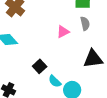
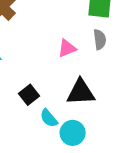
black triangle: (93, 59) -> (81, 92), moved

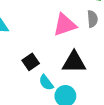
pink triangle: (67, 48) -> (65, 25), size x1.5

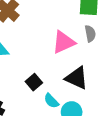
black triangle: (74, 62) -> (77, 78), turned 30

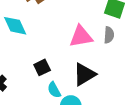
black triangle: (77, 78) -> (84, 74), turned 50

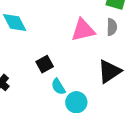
black triangle: (84, 74) -> (109, 71), moved

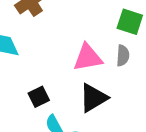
black triangle: (109, 71) -> (93, 98), moved

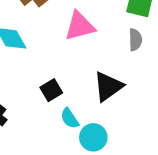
pink triangle: (88, 58) -> (80, 26), moved

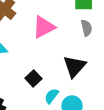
cyan semicircle: (70, 118) -> (52, 96), turned 84

